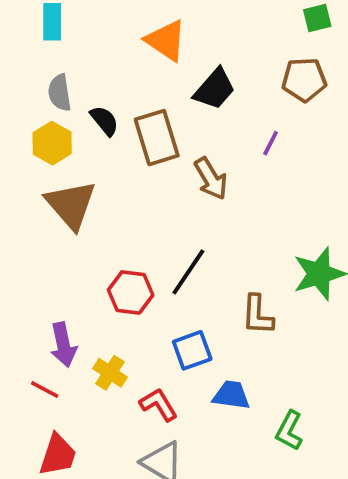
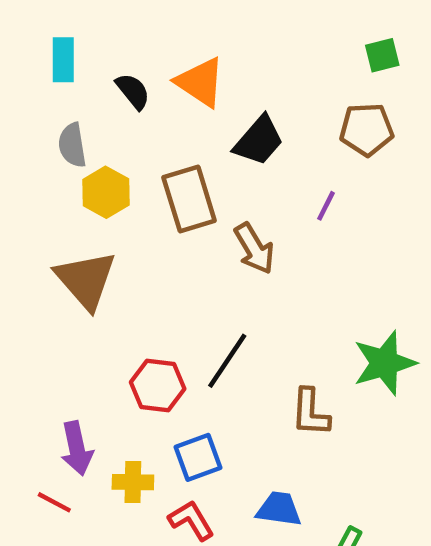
black semicircle: (104, 121) -> (133, 91), moved
yellow hexagon: (52, 143) -> (106, 192), moved
blue square: (192, 350) -> (198, 457), moved
yellow cross: (110, 373) -> (133, 482), turned -32

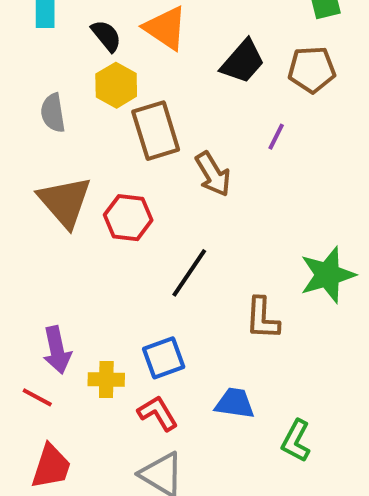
black trapezoid: (259, 141) -> (243, 62), moved
gray semicircle: (72, 145) -> (53, 113), moved
yellow hexagon: (106, 192) -> (116, 85), moved
red hexagon: (158, 385) -> (128, 218), moved

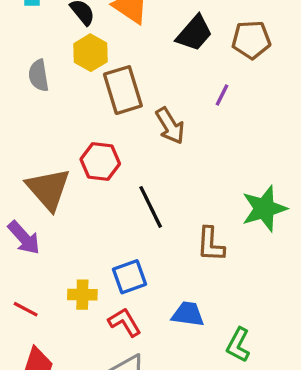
brown triangle: (65, 202) -> (48, 189), moved
black line: (189, 273) -> (151, 207), turned -60
purple arrow: (57, 350) -> (24, 238), moved, turned -30

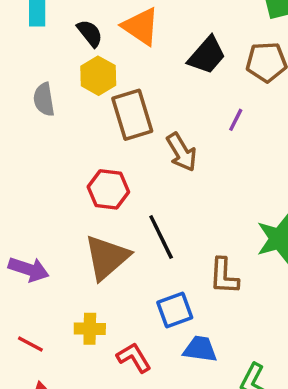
brown triangle: (48, 189) -> (107, 257), moved, turned 30
purple arrow: (24, 238) -> (29, 269), turned -30
blue square: (129, 277) -> (175, 310), moved

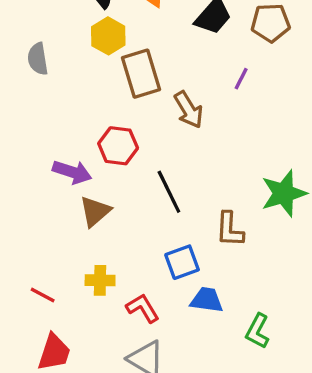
gray semicircle: (44, 99) -> (38, 59), moved
brown triangle: (107, 257) -> (95, 211), moved, size x0.7
purple arrow: (29, 269) -> (72, 172), moved

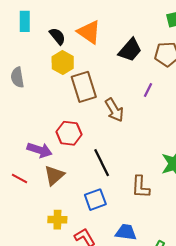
blue square: (182, 262) -> (95, 200), moved
red line: (43, 295) -> (19, 178), moved

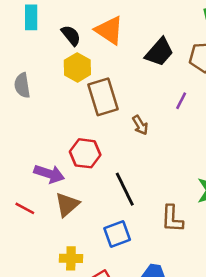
brown arrow: (114, 110) -> (140, 125), size x0.7

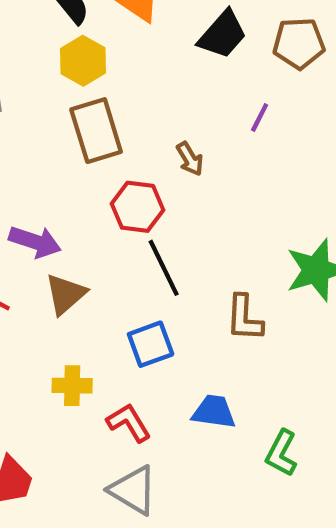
brown rectangle: (103, 97) -> (96, 131), moved
red hexagon: (85, 153) -> (138, 207), moved

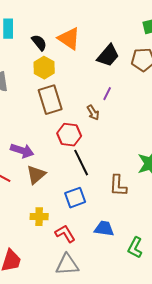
purple line: (260, 117) -> (107, 94), moved
gray triangle: (133, 490) -> (67, 265), turned -35

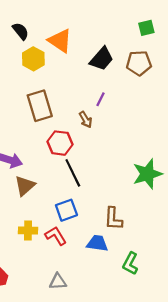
black semicircle: (39, 43) -> (21, 31), moved
yellow hexagon: (44, 68) -> (33, 59), moved
brown L-shape: (118, 186) -> (113, 219), moved
red L-shape: (65, 234) -> (56, 236), moved
gray triangle: (67, 265) -> (58, 282), size x0.7

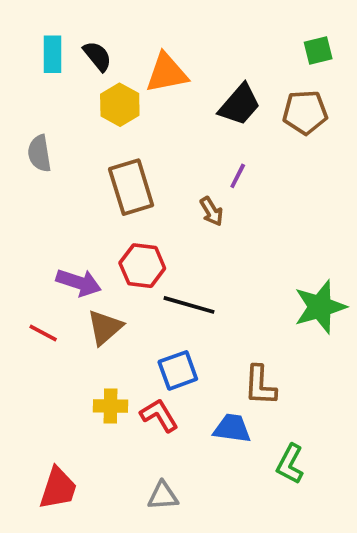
orange triangle: (60, 41) -> (167, 73), turned -45
red hexagon: (60, 143) -> (142, 266), moved
black line: (73, 173) -> (189, 305), turned -48

